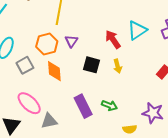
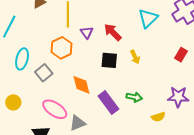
red arrow: (113, 39) -> (113, 32), moved
purple triangle: (71, 41) -> (87, 32), moved
orange diamond: (54, 71) -> (81, 85), moved

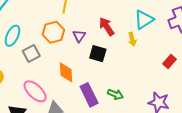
purple triangle: (87, 32) -> (79, 36), moved
yellow arrow: (135, 57) -> (132, 39), moved

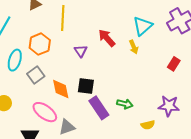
orange hexagon: (53, 32) -> (40, 44), moved
black square: (98, 54) -> (86, 86), moved
orange diamond: (66, 72) -> (61, 89), moved

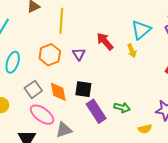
orange hexagon: (40, 44) -> (50, 55), moved
gray square: (36, 75) -> (33, 89), moved

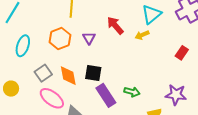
yellow arrow: (132, 51) -> (142, 35), turned 88

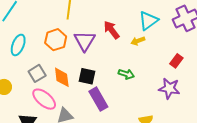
purple triangle: (89, 38) -> (85, 41), size x1.6
green arrow: (132, 92) -> (126, 74), moved
purple star: (176, 95) -> (169, 88), moved

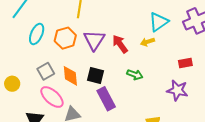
red arrow: (112, 30) -> (120, 44), moved
cyan ellipse: (18, 45) -> (37, 34), moved
red rectangle: (176, 61) -> (185, 63), turned 40

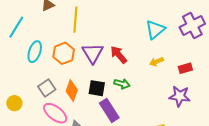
yellow arrow: (147, 42) -> (156, 62), moved
green arrow: (135, 75) -> (122, 84), moved
orange diamond: (70, 76) -> (72, 91), turned 30

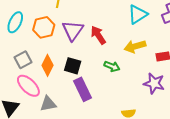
yellow arrow: (156, 62) -> (135, 46), size x1.5
green arrow: (122, 84) -> (112, 66), moved

